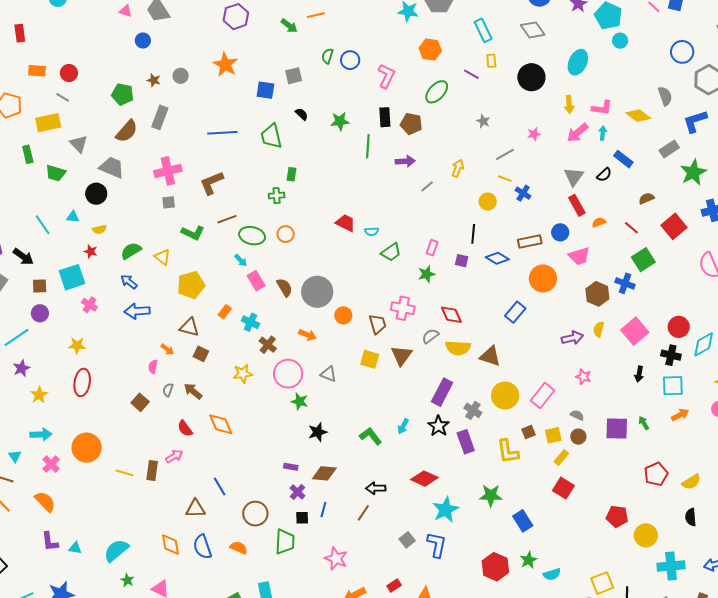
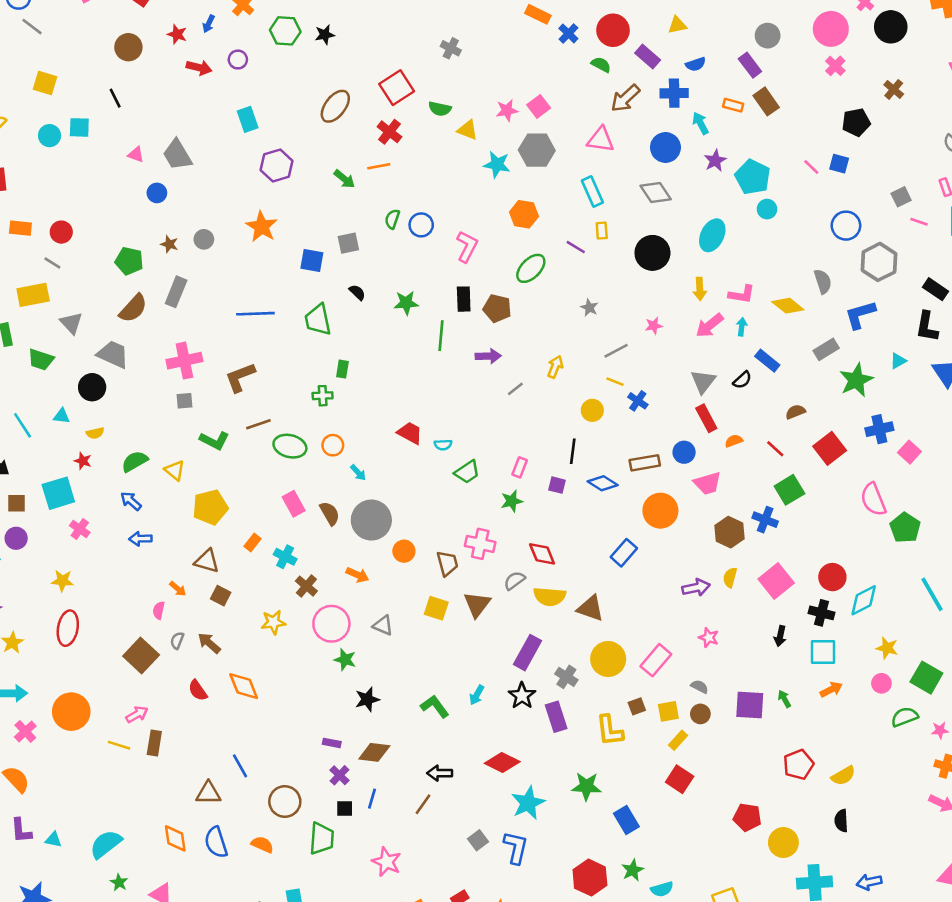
cyan arrow: (241, 260) -> (358, 473), moved
blue arrow: (137, 311) -> (140, 539), size x0.7
brown square: (140, 402) -> (141, 655), size x1.5
pink arrow: (174, 456) -> (137, 714), moved

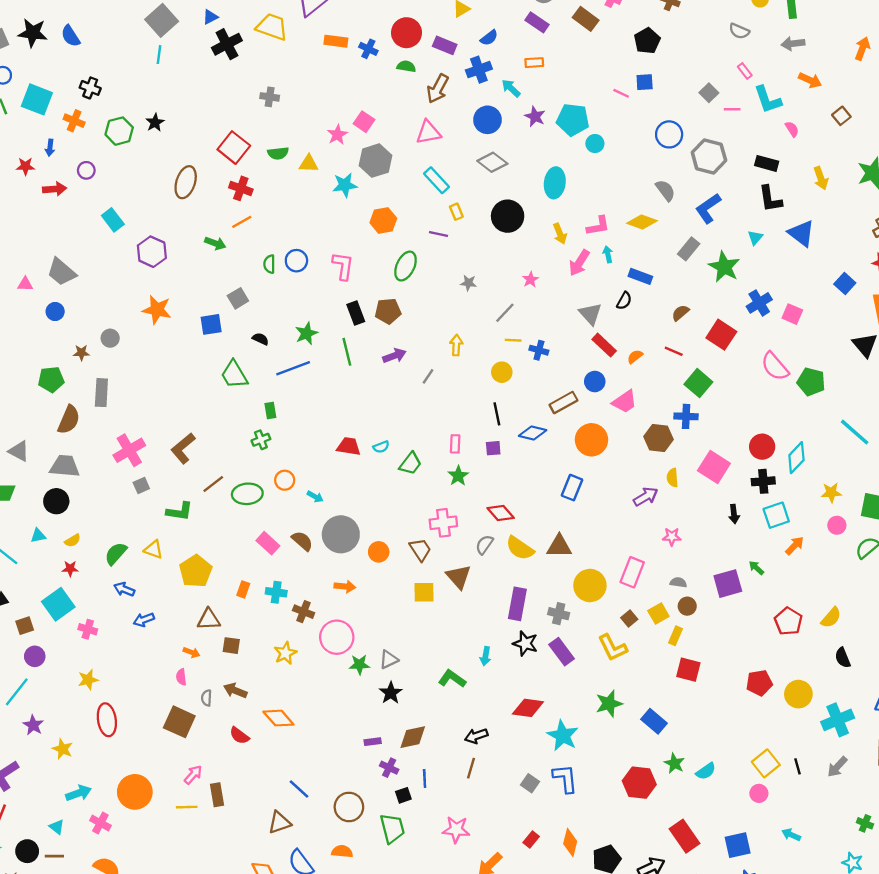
brown rectangle: (766, 101) -> (586, 19), moved
blue line: (255, 314) -> (293, 368), moved
yellow semicircle: (550, 597) -> (520, 548), turned 48
gray triangle: (383, 626) -> (389, 660), moved, turned -30

